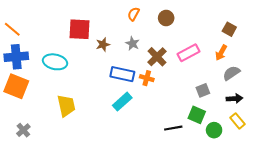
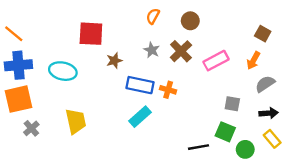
brown star: (103, 45) -> (114, 61), moved
brown cross: (157, 57) -> (181, 51), moved
orange square: (16, 86) -> (18, 99), turned -35
gray square: (203, 90) -> (232, 104), turned 32
gray cross: (23, 130) -> (31, 128), moved

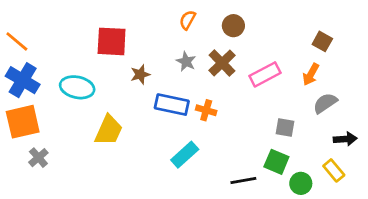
blue cross: (18, 65) -> (23, 80), turned 36
black arrow: (269, 113) -> (345, 139), moved
cyan rectangle: (140, 117) -> (185, 155), moved
yellow trapezoid: (76, 121) -> (109, 130), moved, turned 36

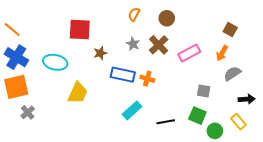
black line: (243, 181) -> (166, 122), moved

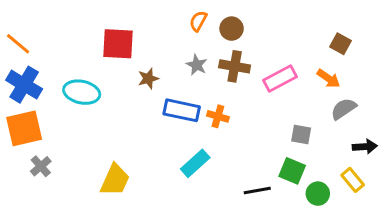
brown circle: (167, 18) -> (232, 29), moved
brown cross: (159, 45) -> (235, 66), turned -36
orange arrow: (222, 53) -> (328, 79), turned -84
yellow trapezoid: (78, 93) -> (115, 180), moved
black line: (166, 122) -> (257, 191), moved

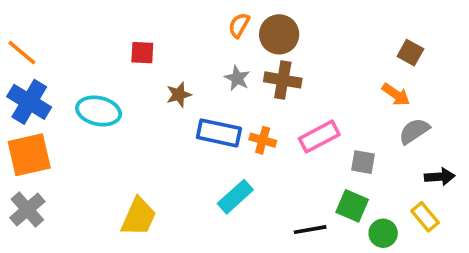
brown circle: (232, 29) -> (279, 34), size x1.4
red square: (118, 44) -> (142, 53), size x0.6
pink rectangle: (280, 79) -> (319, 137), moved
gray cross: (41, 166) -> (27, 210), moved, size x1.4

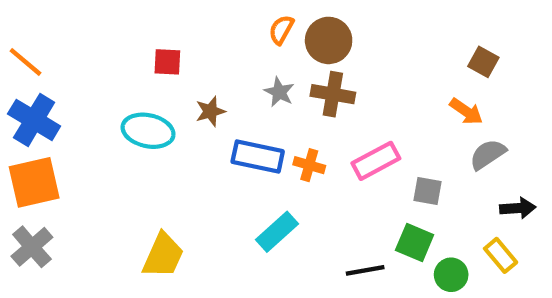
cyan ellipse: (99, 111) -> (148, 131), moved

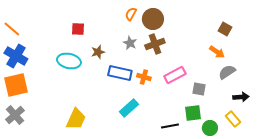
brown cross: (333, 94) -> (155, 44), turned -30
green square: (415, 243) -> (193, 113), turned -30

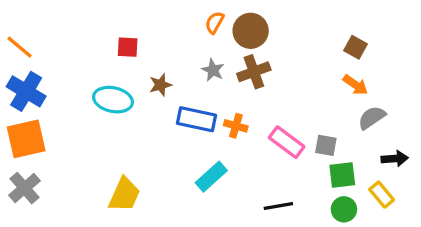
brown square: (225, 29) -> (355, 47), moved
pink rectangle: (175, 75) -> (287, 142), moved, turned 65
green square: (193, 113) -> (342, 175), moved

